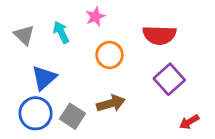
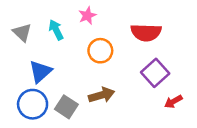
red arrow: (189, 122) -> (173, 102), moved

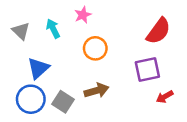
red semicircle: (146, 32) -> (159, 31), moved, turned -56
purple square: (155, 73) -> (147, 69), turned 30

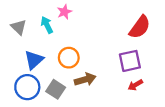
pink star: (83, 15) -> (64, 12), moved
orange circle: (95, 48) -> (69, 58), moved
red arrow: (165, 97) -> (135, 85), moved

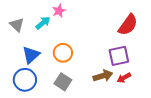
cyan arrow: (47, 25) -> (43, 23), turned 77
brown arrow: (85, 79) -> (103, 76), moved
gray square: (56, 89) -> (63, 82), moved

